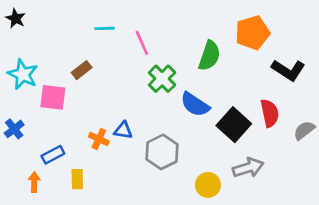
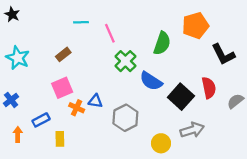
black L-shape: (288, 70) -> (223, 54), turned 30
pink square: (53, 97) -> (62, 88), moved, turned -30
orange arrow: (34, 182) -> (18, 134), moved

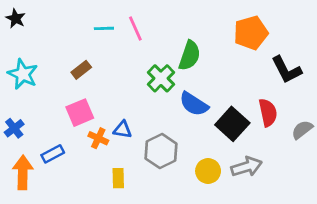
pink line: (110, 33) -> (135, 28), moved
green semicircle: (162, 43) -> (190, 56), moved
orange arrow: (18, 134) -> (23, 172), size x1.6
yellow rectangle: (60, 139) -> (118, 178), moved
yellow circle: (161, 143) -> (208, 171), moved

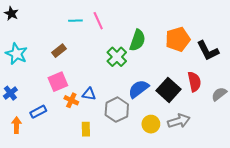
orange pentagon: (251, 33) -> (178, 39), moved
blue semicircle: (194, 104) -> (139, 89), moved, turned 110
orange arrow: (23, 172) -> (17, 125), size x0.7

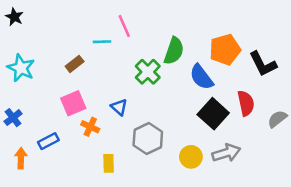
cyan line: (75, 21) -> (102, 42), moved
blue semicircle: (139, 89) -> (201, 77), moved, turned -90
blue triangle: (89, 94) -> (119, 107), moved, turned 32

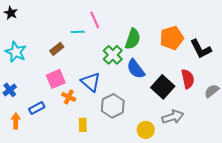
blue semicircle: (201, 77) -> (136, 69), moved
blue triangle: (119, 107) -> (91, 82), size x1.5
yellow circle: (191, 157) -> (146, 130), moved

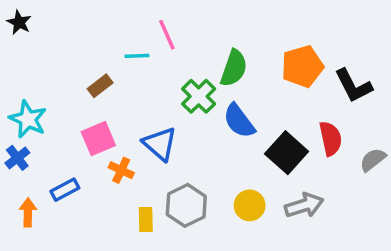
cyan star: (16, 52) -> (28, 119), moved
gray hexagon: (113, 106) -> (186, 205), moved
yellow circle: (146, 130) -> (250, 205), moved

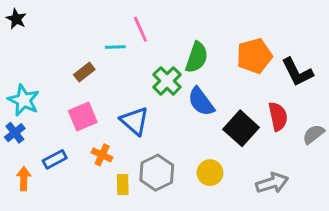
orange cross: (121, 170) -> (102, 155), moved
gray arrow: (304, 205) -> (272, 183), moved

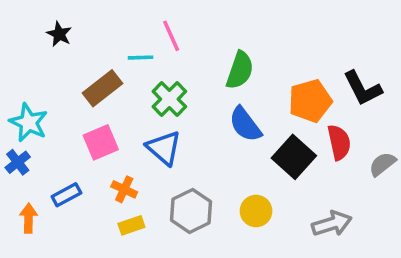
black star: (16, 19) -> (59, 34), moved
orange pentagon: (254, 56) -> (310, 101), moved
brown rectangle: (84, 72) -> (103, 88), size x1.5
green cross: (167, 81) -> (169, 99), moved
yellow rectangle: (123, 184) -> (131, 225), moved, turned 72

